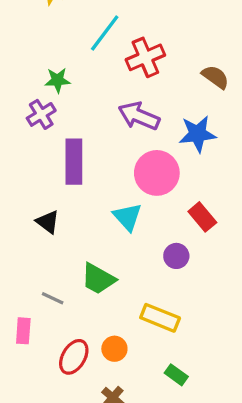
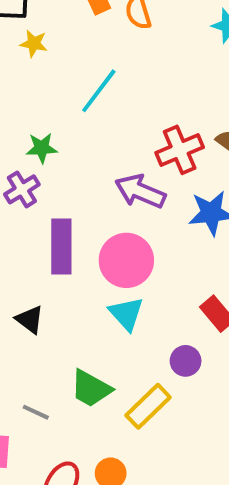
red cross: (145, 57) -> (180, 150), moved
pink circle: (157, 173) -> (126, 260), moved
yellow rectangle: (160, 318) -> (148, 406), moved, turned -66

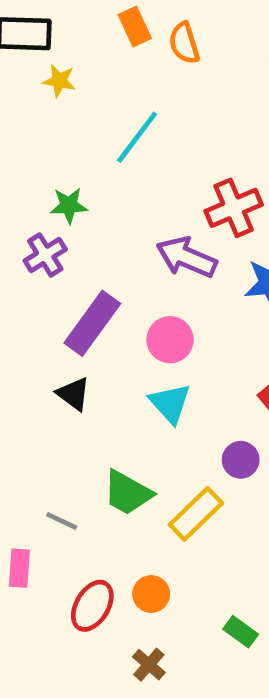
purple rectangle: (61, 247) -> (92, 323), turned 36
pink circle: (126, 260) -> (170, 340), size x0.7
black triangle: (30, 320) -> (73, 394), moved

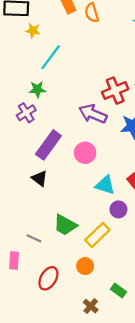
cyan line: (137, 137) -> (51, 57), moved
cyan triangle: (170, 403) -> (105, 185), moved, turned -30
orange circle: (151, 594) -> (85, 266), moved
brown cross: (149, 665) -> (91, 306), moved

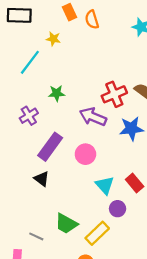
yellow star: (33, 31) -> (53, 39), moved
cyan line: (51, 57) -> (30, 62), moved
green star: (37, 89) -> (57, 93), moved
cyan triangle: (105, 185) -> (105, 185), turned 30

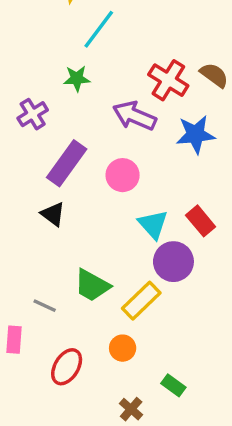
cyan line: (30, 62) -> (99, 29), moved
red cross: (114, 94) -> (168, 80), turned -35
purple circle: (118, 209) -> (173, 262), size x1.5

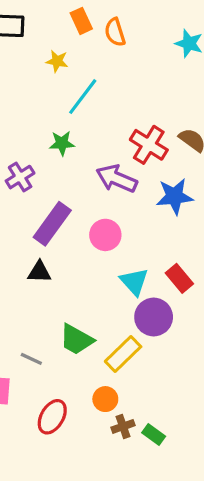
black triangle: (53, 214) -> (39, 272), turned -35
brown cross: (131, 409) -> (123, 426), moved, turned 30

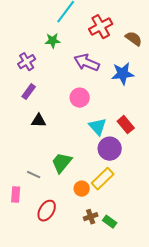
red cross: (149, 145) -> (101, 27), moved, turned 30
purple rectangle: (52, 224) -> (29, 92), moved, size x0.6
green trapezoid: (76, 340) -> (62, 163), turned 100
yellow rectangle: (123, 354) -> (103, 179), moved
orange circle: (105, 399) -> (82, 189), moved

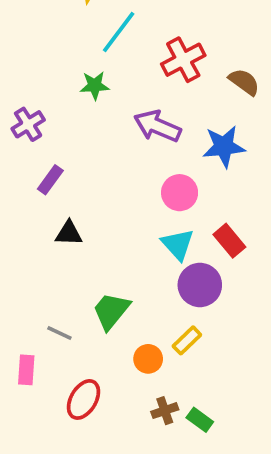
purple cross: (27, 62) -> (28, 124), moved
pink circle: (80, 98) -> (180, 193), moved
yellow rectangle: (103, 179) -> (187, 340), size x0.7

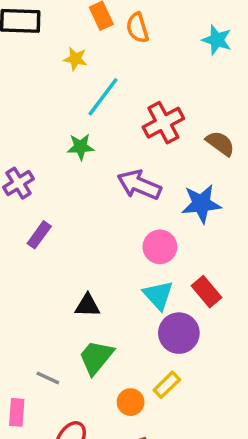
black triangle: (69, 233) -> (87, 305), moved

